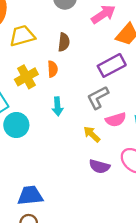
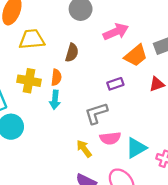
purple rectangle: (112, 65) -> (115, 84), size x0.6
yellow cross: (26, 77) -> (29, 81), turned 30
cyan arrow: (57, 106) -> (55, 100), moved

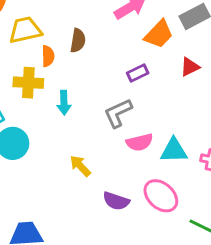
orange semicircle: (56, 77) -> (48, 56), moved
cyan triangle: (136, 148) -> (174, 150), turned 35
yellow arrow: (84, 149) -> (80, 166), moved

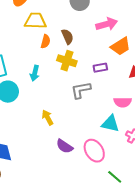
brown semicircle: (78, 41) -> (67, 37), turned -49
yellow cross: (28, 83) -> (67, 61), moved
cyan arrow: (64, 103) -> (35, 73), moved
pink semicircle: (140, 142) -> (123, 102), moved

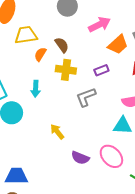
orange semicircle: (45, 41) -> (40, 54), turned -152

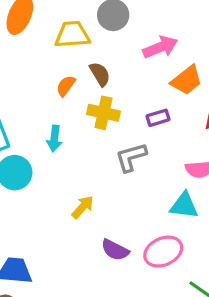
yellow trapezoid: (26, 35) -> (72, 35), moved
yellow arrow: (57, 132) -> (83, 207), turned 77
pink ellipse: (111, 156) -> (163, 252), turned -75

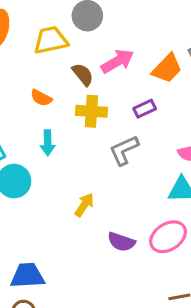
pink arrow: (160, 47) -> (117, 61), moved
orange semicircle: (66, 86) -> (41, 98), moved, turned -90

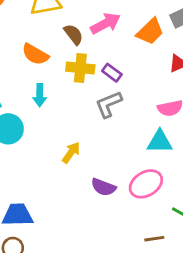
orange semicircle: (41, 98) -> (35, 54), size x1.4
purple rectangle: (145, 109) -> (112, 73), moved, turned 60

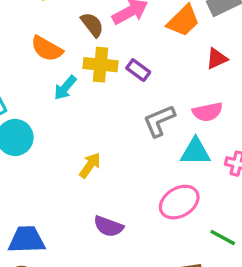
cyan arrow: (40, 95) -> (65, 88), moved, turned 40
gray L-shape: (109, 104) -> (159, 121), moved
purple semicircle: (104, 187) -> (108, 226), moved

